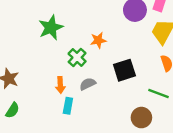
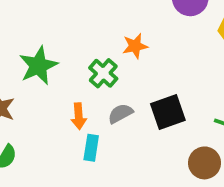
green star: (51, 28) -> (38, 66), moved
black square: (124, 70) -> (168, 112), moved

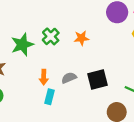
green cross: (103, 73) -> (51, 36), moved

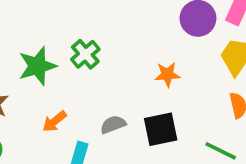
orange star: (81, 38) -> (167, 74), moved
orange arrow: (44, 77) -> (54, 121), moved, turned 48

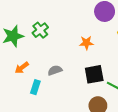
black square: (161, 129) -> (94, 74), moved

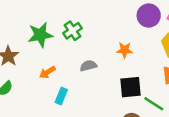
gray semicircle: (55, 70) -> (88, 66), moved

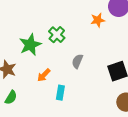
orange star: (125, 50) -> (98, 20), moved
gray semicircle: (88, 66) -> (77, 61), turned -40

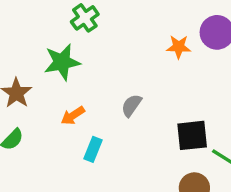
green cross: (57, 35) -> (85, 18), moved

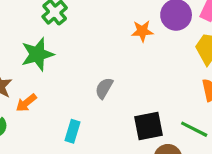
orange arrow: (73, 116) -> (26, 103), moved
black square: (192, 135) -> (148, 126), moved

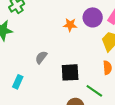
black square: (148, 126) -> (70, 72), moved

